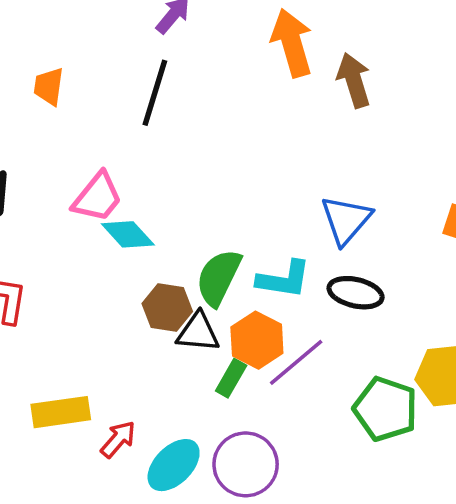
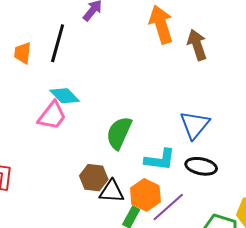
black line: (155, 93) -> (58, 43), moved
cyan diamond: (128, 234) -> (65, 96), moved
green semicircle: (219, 277) -> (119, 133), moved

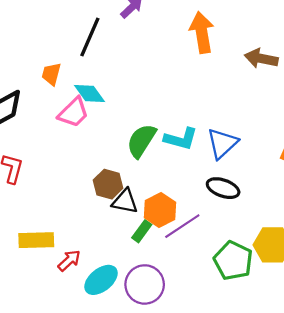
brown arrow: (197, 45) -> (261, 58), moved, turned -68
orange trapezoid: (23, 53) -> (51, 74), moved
cyan L-shape: (160, 160) -> (181, 139), moved

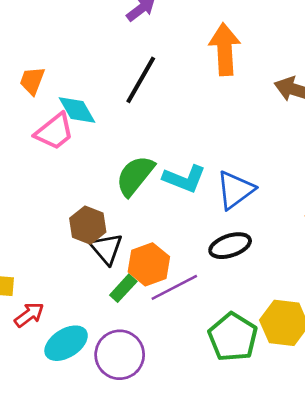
black line: (90, 37) -> (141, 80), moved
black ellipse: (223, 188) -> (230, 246), turned -44
black triangle: (125, 201) -> (106, 249), turned 32

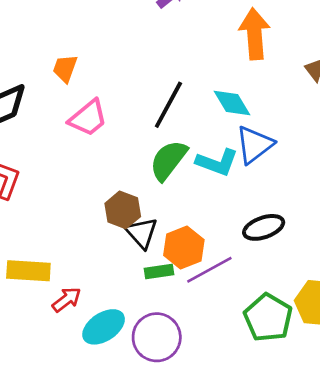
black line: (141, 80) -> (168, 105), moved
cyan diamond: (77, 110) -> (232, 103), moved
blue triangle: (235, 190) -> (254, 145), moved
green rectangle: (123, 288) -> (159, 272), turned 40

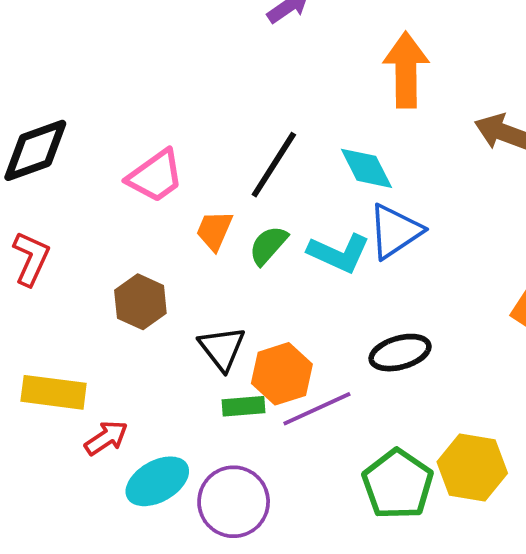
orange trapezoid: (65, 68) -> (214, 231), moved
green semicircle: (168, 160) -> (268, 245), size x0.7
brown hexagon: (123, 210) -> (140, 302), moved

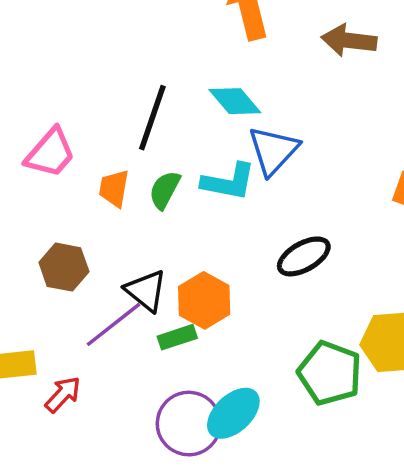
purple line: (317, 409) -> (113, 324), moved
cyan ellipse: (157, 481) -> (233, 413), moved

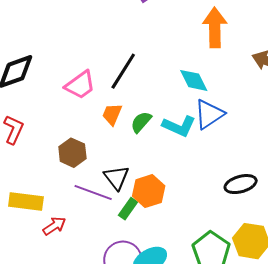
black line: (152, 118) -> (123, 71), moved
black ellipse: (304, 256) -> (241, 184), moved
purple line: (113, 324) -> (93, 193), turned 45
green rectangle: (177, 337) -> (128, 209), turned -50

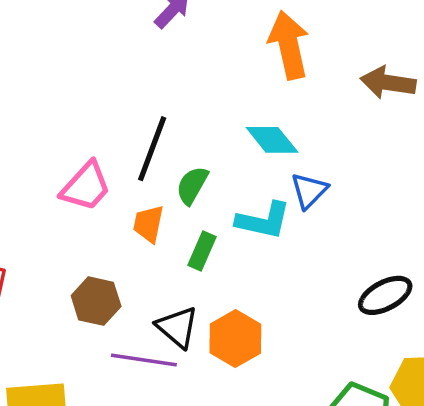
blue triangle: (209, 114) -> (309, 191), size x0.7
green semicircle: (141, 122) -> (192, 185), moved
green rectangle: (128, 209) -> (202, 251), moved

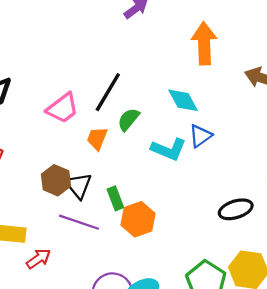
green rectangle: (202, 251) -> (115, 198), moved, turned -55
black triangle: (177, 327) -> (78, 186), moved

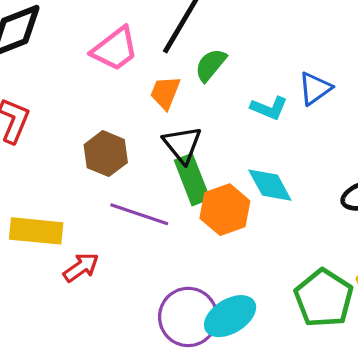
cyan diamond: (183, 100) -> (270, 185), moved
cyan L-shape: (169, 149) -> (269, 108), size x0.7
black triangle: (78, 186) -> (182, 145), moved
green rectangle: (115, 198) -> (192, 180), size x1.4

